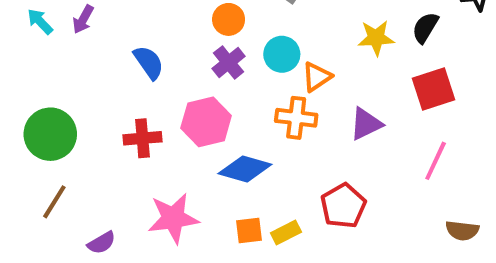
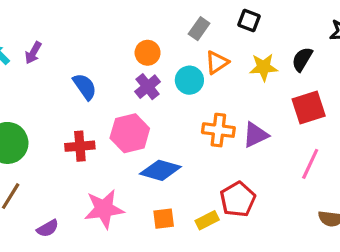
orange triangle: (317, 77) -> (217, 62), moved
orange cross: (296, 118) -> (218, 130), moved
yellow rectangle: (286, 233) -> (207, 220), moved

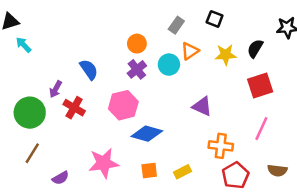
purple arrow: (33, 53) -> (56, 89), moved
orange cross: (218, 130) -> (221, 146), moved
purple triangle: (255, 135) -> (202, 106), moved, turned 50
red cross: (80, 146) -> (74, 108), moved, turned 35
red pentagon: (238, 199) -> (235, 175), moved

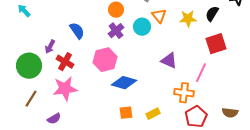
orange triangle: (190, 51) -> (159, 16), turned -35
pink line: (261, 129) -> (201, 73), moved
pink star: (104, 163) -> (65, 89), moved

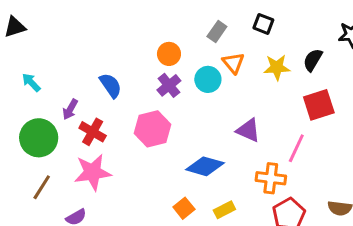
cyan arrow: (24, 11) -> (31, 82), moved
blue diamond: (124, 83) -> (205, 166), moved
orange square: (126, 113) -> (184, 208), turned -32

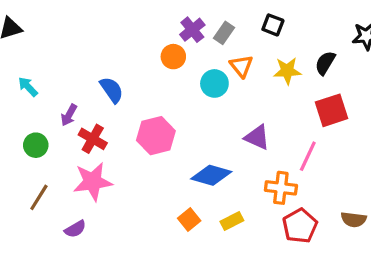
purple cross: (169, 85) -> (192, 30), moved
green circle: (39, 138) -> (36, 145), size x0.6

